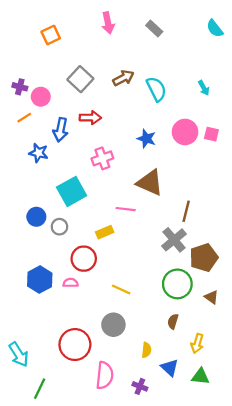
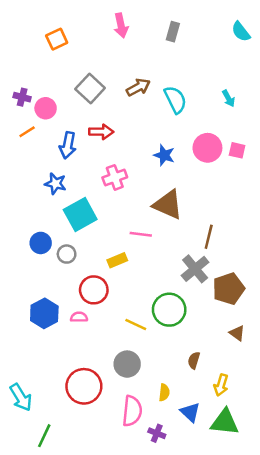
gray rectangle: (154, 28) -> (173, 32), turned 63
blue star: (39, 153) -> (55, 184), moved
green circle: (177, 284) -> (169, 310), moved
pink semicircle: (105, 375) -> (132, 411), moved
green triangle: (200, 376) -> (225, 422), size x1.4

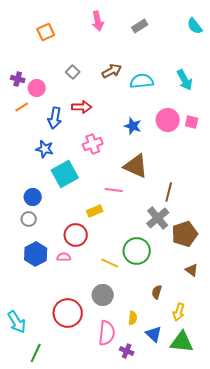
gray rectangle: (173, 32) -> (140, 26), turned 42
gray square: (90, 88) -> (73, 72), size x0.6
cyan arrow: (228, 98) -> (185, 80), size x1.5
cyan semicircle: (175, 100) -> (142, 81), turned -70
gray circle: (67, 254) -> (29, 219), moved

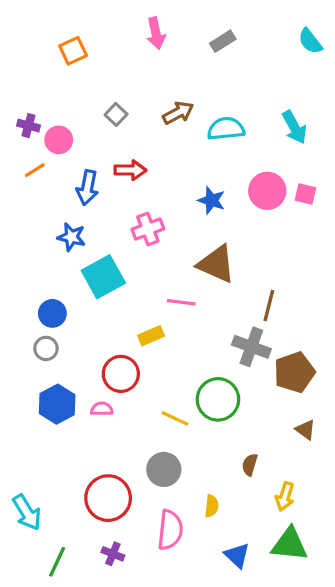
gray cross: (158, 218) -> (251, 347), turned -30
blue triangle: (154, 334) -> (237, 555), moved
purple cross: (127, 351) -> (113, 554), moved

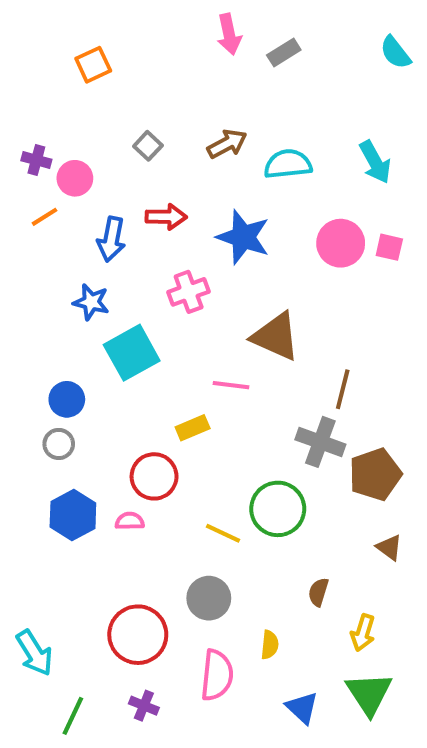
pink arrow: (156, 33) -> (229, 34), moved
blue star: (212, 200) -> (243, 237), moved, size x1.5
green triangle: (290, 544) -> (369, 693), turned 51

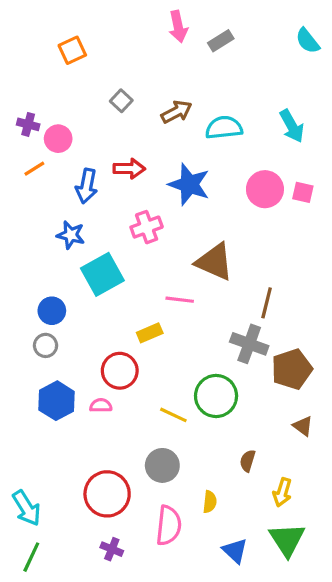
gray square: (148, 146) -> (121, 101), moved
green line: (73, 716) -> (31, 557), moved

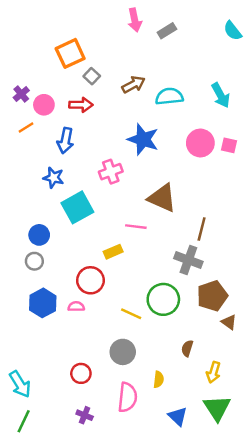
orange square: (72, 50) -> (70, 53), moved, size x1.4
purple cross: (28, 124) -> (21, 94), turned 35
red arrow: (129, 169) -> (81, 105), moved
brown pentagon: (292, 369) -> (212, 296), moved
red circle: (107, 494) -> (81, 373), size x0.6

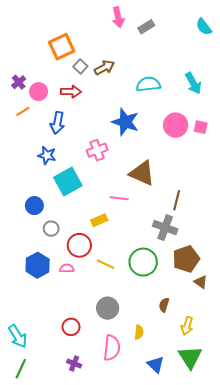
brown arrow: (133, 84) -> (104, 68), moved
gray circle: (34, 261) -> (51, 229), moved
yellow line: (131, 314) -> (105, 264), moved

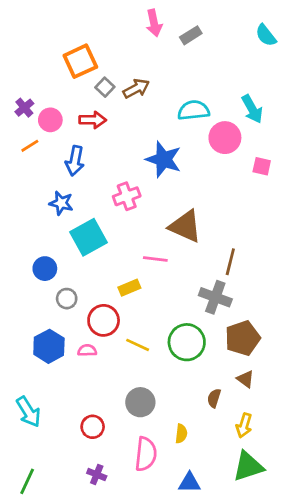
pink circle: (176, 125) -> (225, 138), moved
brown triangle: (201, 282) -> (245, 379), moved
cyan arrow: (18, 336) -> (28, 412), moved
green triangle: (190, 357) -> (248, 466), turned 45
blue triangle: (156, 365) -> (189, 483), moved, turned -42

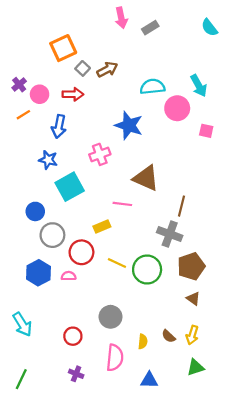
gray circle: (67, 299) -> (52, 235), size x1.5
yellow line: (138, 345) -> (117, 263), moved
brown semicircle: (214, 398) -> (169, 336), moved, turned -64
green triangle: (248, 466) -> (195, 367), size x0.7

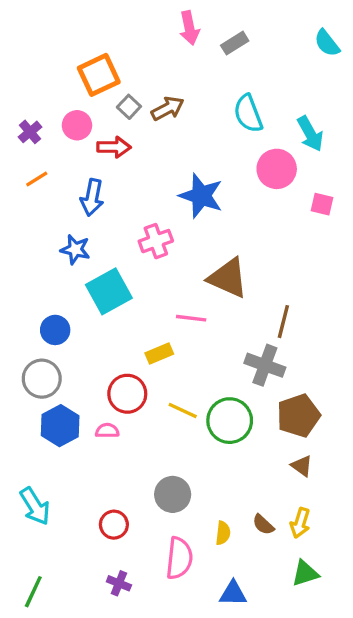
cyan semicircle: (152, 87) -> (248, 114), moved, turned -105
pink circle: (40, 94) -> (77, 125), moved
gray circle: (52, 235) -> (42, 379), moved

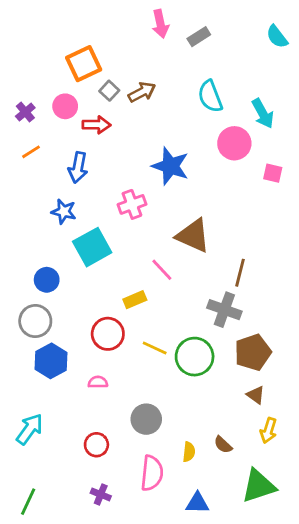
pink line: (191, 318) -> (162, 270), turned 40
pink semicircle: (107, 431) -> (98, 382), moved
cyan arrow: (35, 506) -> (30, 429), turned -112
yellow arrow: (300, 523) -> (268, 430), moved
green triangle: (305, 573) -> (259, 486), size x1.5

